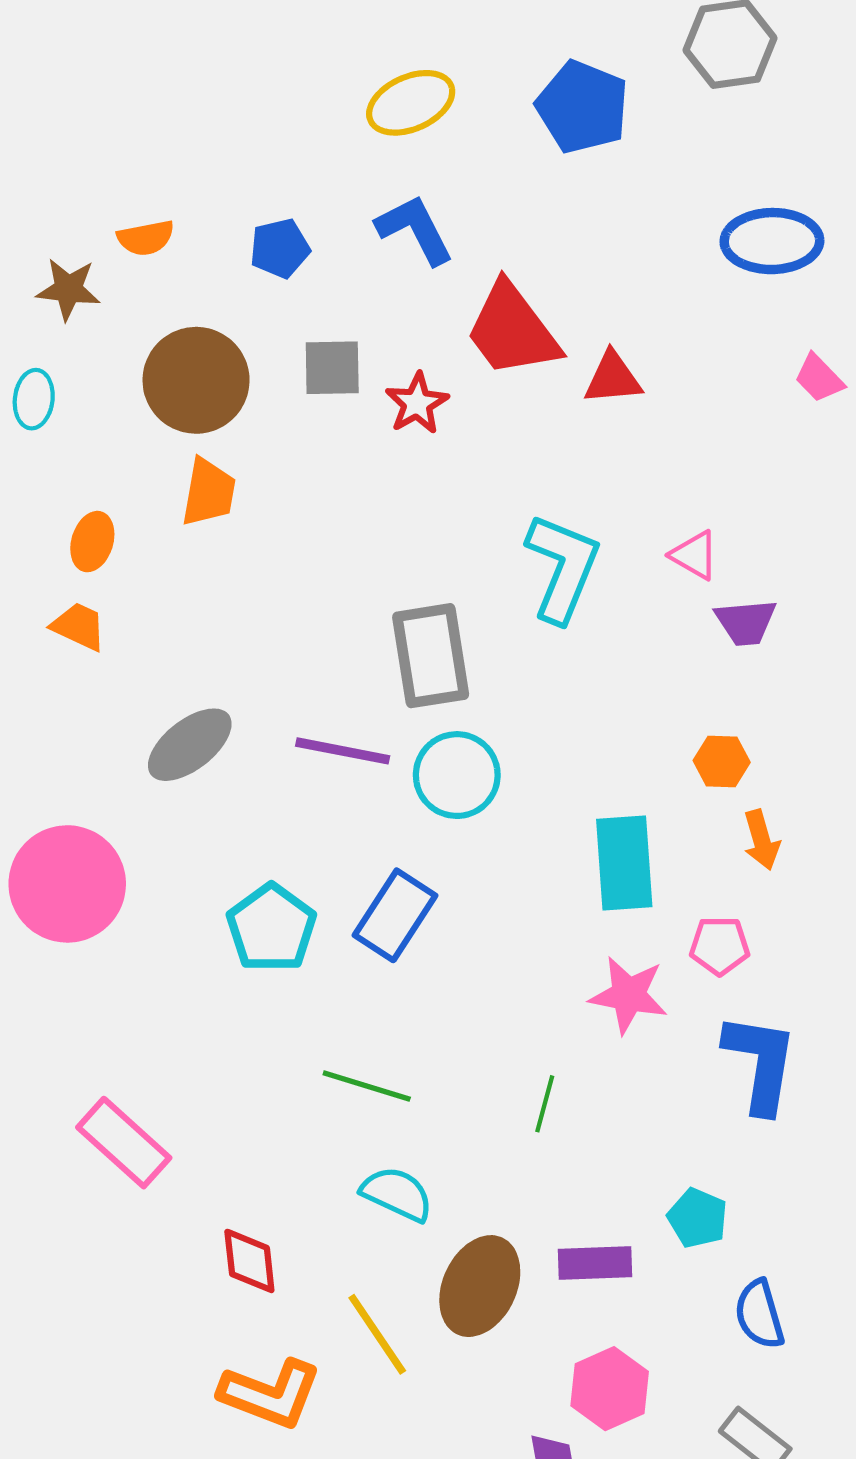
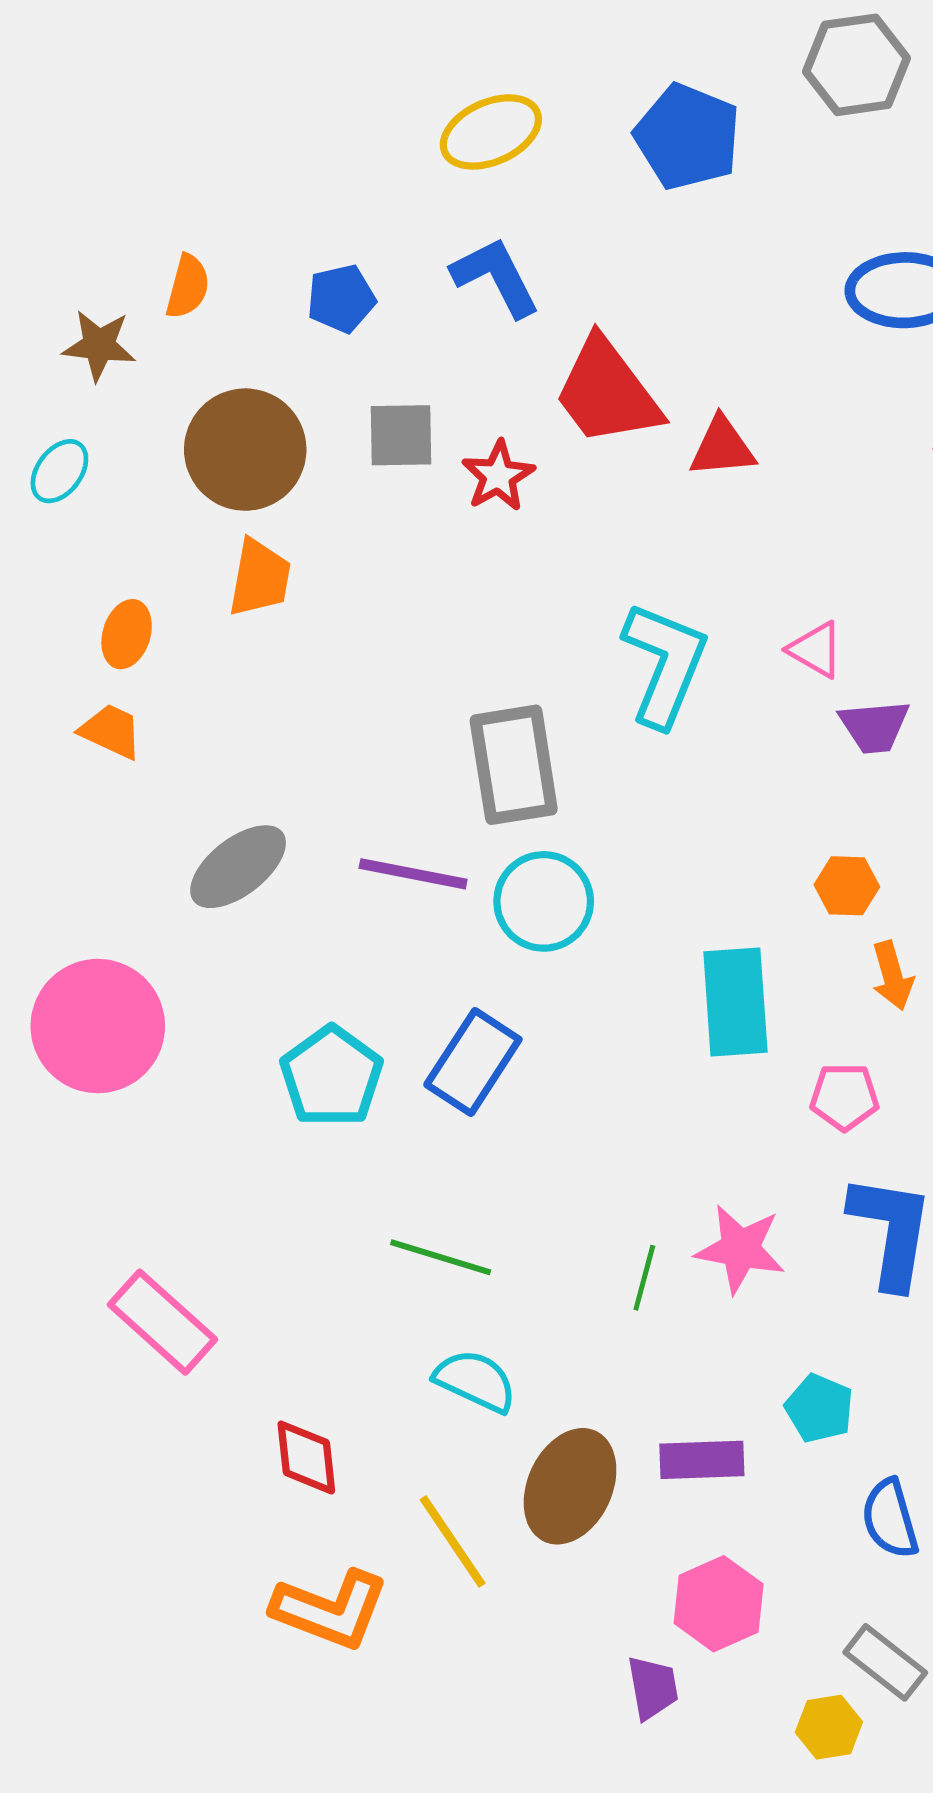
orange semicircle: (146, 238) -> (188, 287), turned -64
cyan ellipse: (34, 399) -> (59, 471), turned 30
pink star: (628, 995) -> (740, 1249), moved

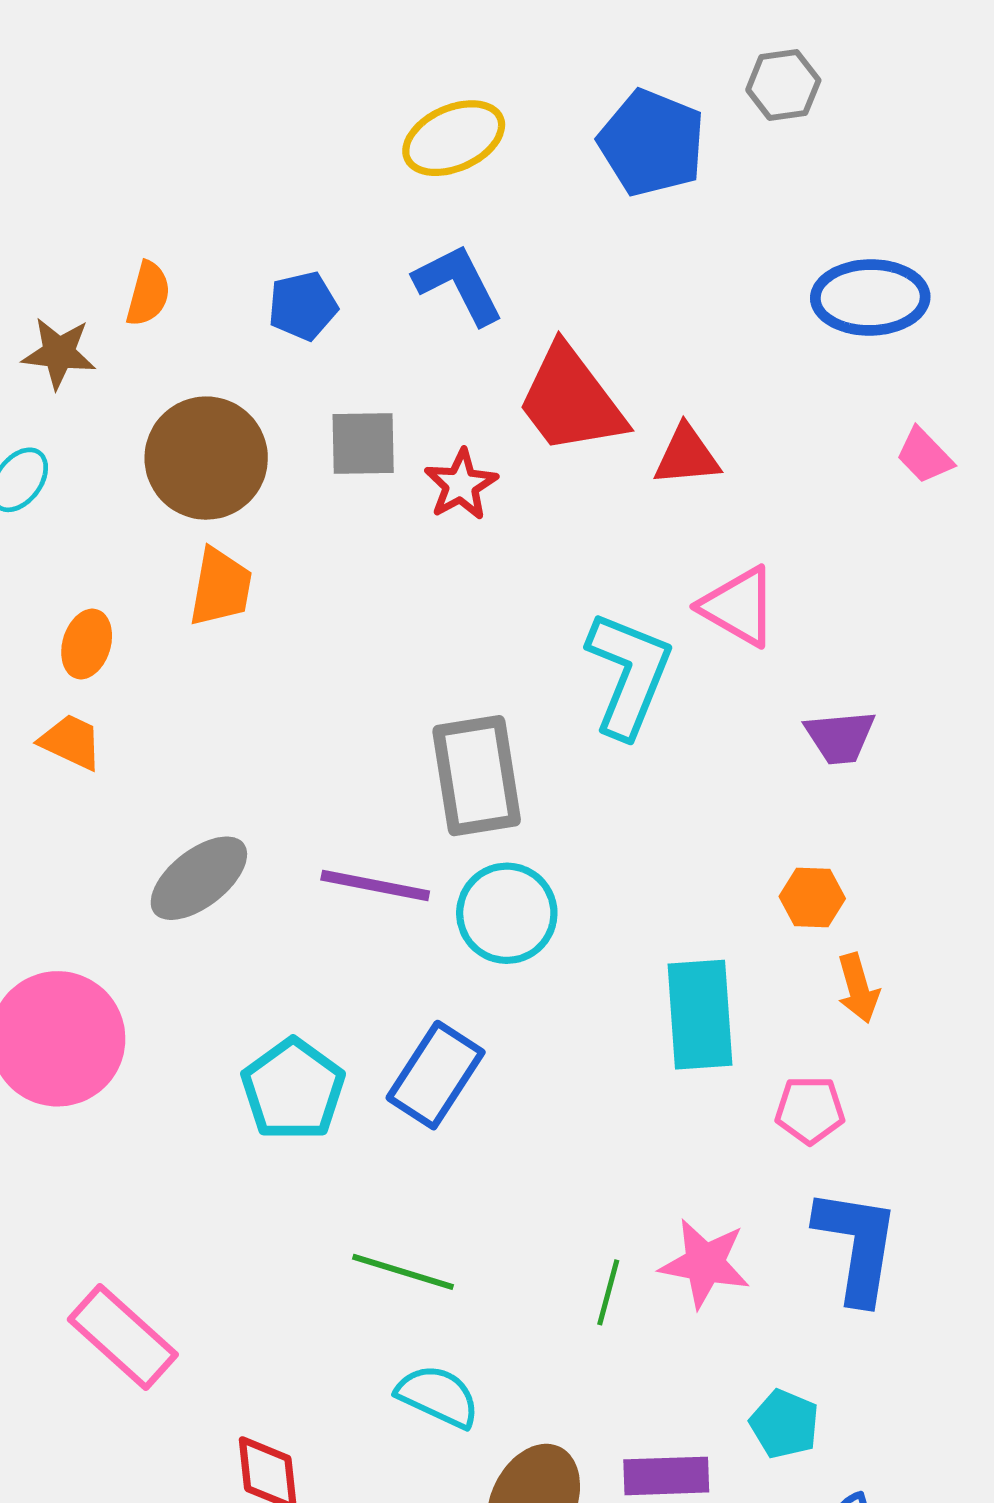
gray hexagon: (856, 65) -> (783, 85), moved, size x0.7
pink triangle: (816, 650) -> (739, 607), moved, size x1.4

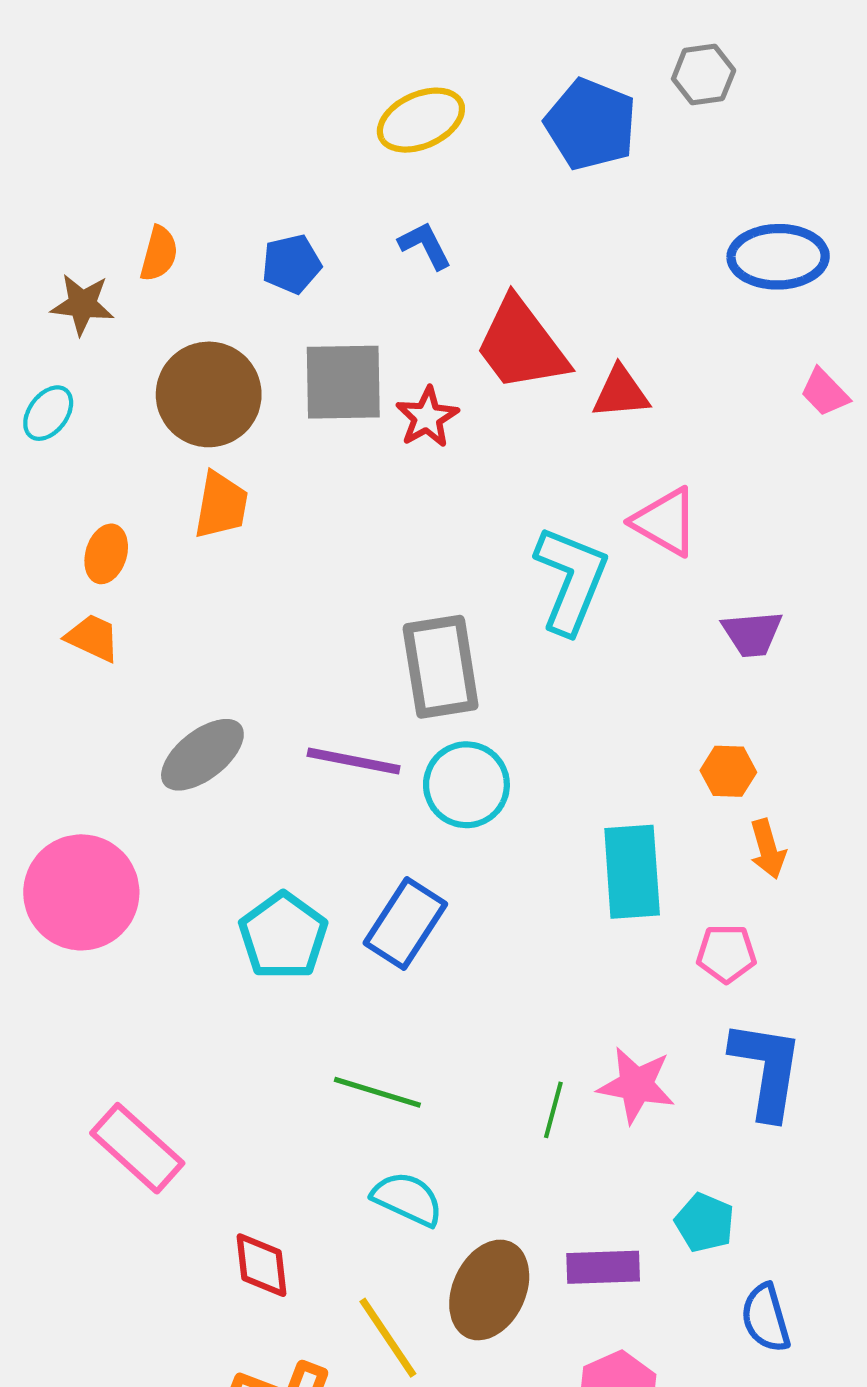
blue L-shape: (458, 284) -> (425, 245), size x0.7
gray square: (363, 444) -> (343, 382), size x1.4

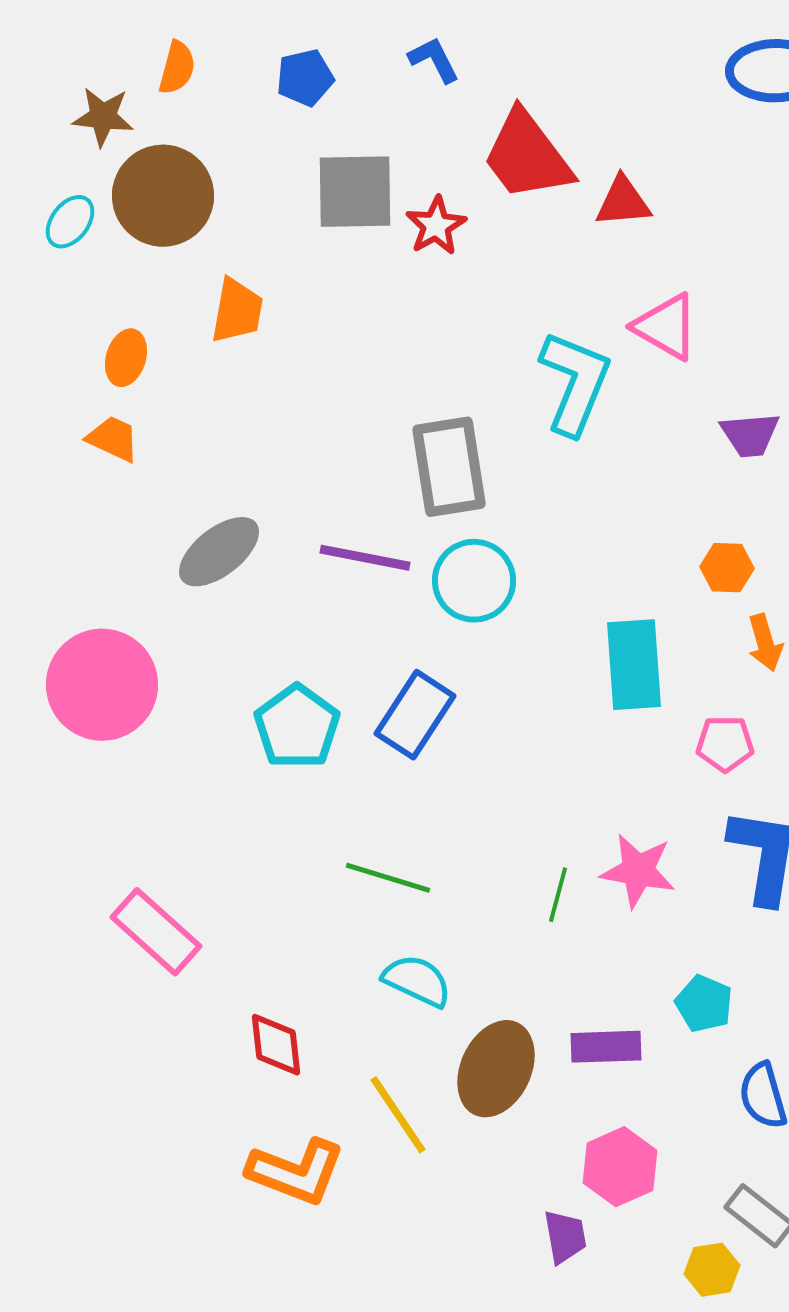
brown circle: (209, 394) -> (163, 196), moved

